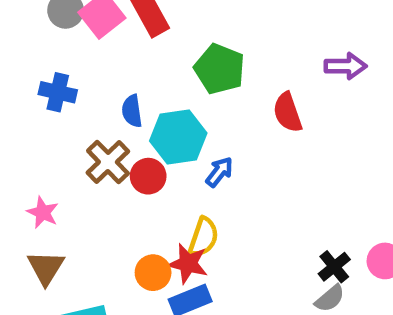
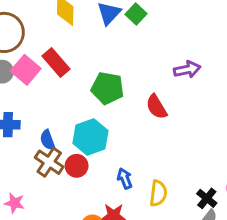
blue semicircle: (132, 111) -> (48, 140), moved
blue arrow: (219, 172) -> (125, 179), moved, turned -48
yellow semicircle: (203, 237) -> (158, 193), moved

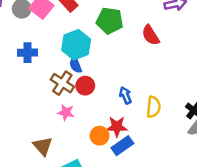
cyan hexagon: (90, 137) -> (76, 45), moved
blue semicircle: (48, 140) -> (76, 65), moved
pink star: (14, 203) -> (66, 112), moved

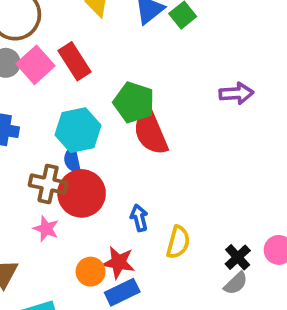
red semicircle: (151, 35) -> (151, 132), moved, size x1.4
brown cross: (62, 83) -> (48, 184), turned -30
red circle: (85, 86) -> (82, 193), size x1.6

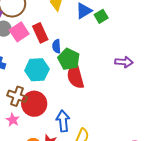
blue semicircle: (72, 160) -> (56, 46), moved
blue arrow: (139, 218) -> (63, 121), size x1.5

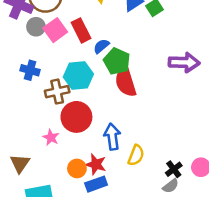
blue semicircle: (56, 46) -> (101, 46), turned 56
purple arrow: (124, 62) -> (184, 62), size x1.4
brown cross: (17, 96) -> (57, 92), moved, turned -30

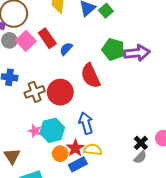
green pentagon: (117, 61) -> (113, 49), moved
cyan hexagon: (78, 75) -> (52, 130), moved
red circle: (76, 117) -> (60, 92), moved
yellow semicircle: (136, 155) -> (93, 150), moved, turned -96
red star: (96, 164) -> (75, 148), turned 30

